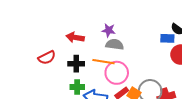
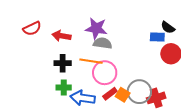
purple star: (109, 30) -> (96, 28), size x1.5
red semicircle: (47, 58) -> (32, 28), moved

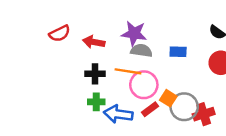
blue rectangle: (157, 37) -> (178, 52), moved
orange square: (123, 95) -> (168, 98), moved

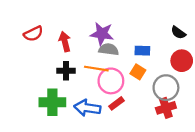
red arrow: (94, 42) -> (65, 42), turned 66
orange square: (168, 98) -> (138, 72), moved
green cross: (96, 102) -> (52, 102), moved, size x1.6
gray circle: (184, 107) -> (166, 88), moved

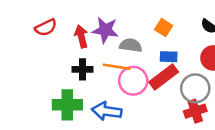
purple star: (102, 34) -> (105, 30), moved
blue rectangle: (142, 51) -> (169, 57), moved
orange square: (138, 72) -> (164, 28), moved
red rectangle: (117, 103) -> (164, 77), moved, size x1.6

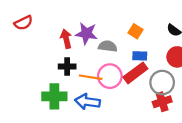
red semicircle: (46, 28) -> (23, 23), moved
orange line: (117, 67) -> (91, 77), moved

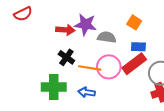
red arrow: (66, 39) -> (65, 30), turned 108
black cross: (67, 67) -> (66, 57), turned 35
blue arrow: (87, 102) -> (87, 92), size x0.7

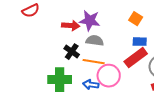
gray semicircle: (107, 37) -> (95, 41), moved
pink circle: (109, 67) -> (109, 76), moved

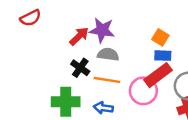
orange square: (136, 19) -> (160, 37), moved
red arrow: (71, 26) -> (79, 36), turned -48
pink circle: (109, 76) -> (143, 91), moved

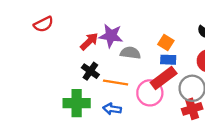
gray semicircle: (108, 54) -> (130, 53), moved

